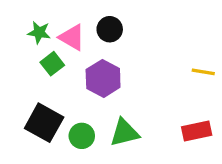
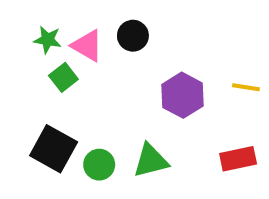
purple hexagon: (103, 78) -> (182, 95), moved

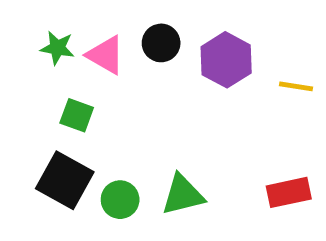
green square: (63, 77) -> (77, 115), moved, turned -32
yellow line: (246, 87) -> (296, 86), moved
purple hexagon: (182, 95) -> (226, 60), moved

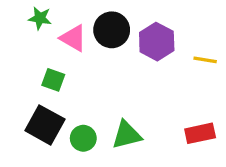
black circle: (161, 43) -> (112, 30), size x1.4
green star: (57, 48) -> (40, 18), moved

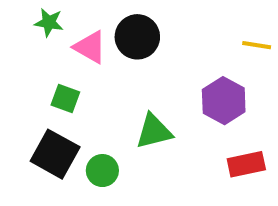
purple hexagon: (157, 42) -> (224, 101), moved
yellow line: (205, 60) -> (257, 45), moved
green triangle: (127, 135) -> (154, 131), moved

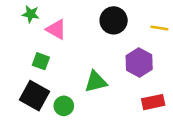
black circle: (137, 37) -> (114, 20), moved

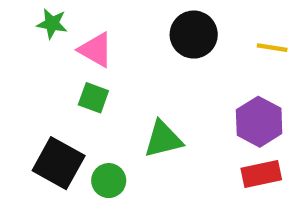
green square: (41, 61) -> (93, 98), moved
purple hexagon: (139, 63) -> (259, 122), moved

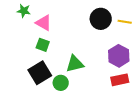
black circle: (194, 35) -> (101, 19), moved
black square: (59, 163) -> (40, 73), moved, turned 30
green circle: (109, 181) -> (61, 83), moved

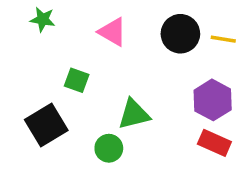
pink triangle: (44, 23) -> (112, 32), moved
black square: (40, 73) -> (46, 125), moved
red rectangle: (120, 80) -> (214, 143), turned 36

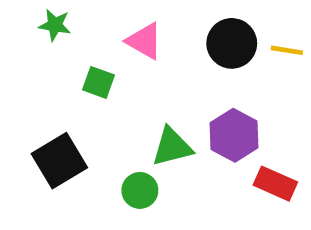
green square: (77, 80) -> (99, 82), moved
purple hexagon: (213, 100) -> (234, 135), moved

